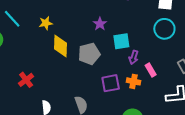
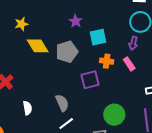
yellow diamond: (61, 46) -> (38, 46), turned -30
purple arrow: (134, 57) -> (133, 43), moved
orange cross: (134, 81) -> (107, 61), moved

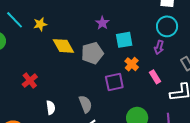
yellow star: (21, 24) -> (40, 24), moved
orange cross: (107, 61) -> (132, 64), turned 32
pink rectangle: (129, 64) -> (155, 77), moved

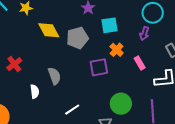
gray semicircle: (85, 104) -> (54, 76), moved

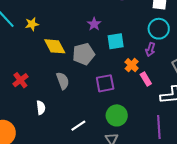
orange cross: (117, 50) -> (132, 65), moved
gray semicircle: (54, 76) -> (63, 81), moved
green circle: (121, 104) -> (117, 115), moved

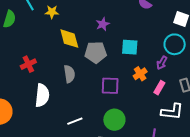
purple star: (94, 24) -> (103, 24), moved
pink rectangle: (146, 79) -> (159, 88), moved, turned 48
white semicircle: (41, 108) -> (42, 95), size x1.6

